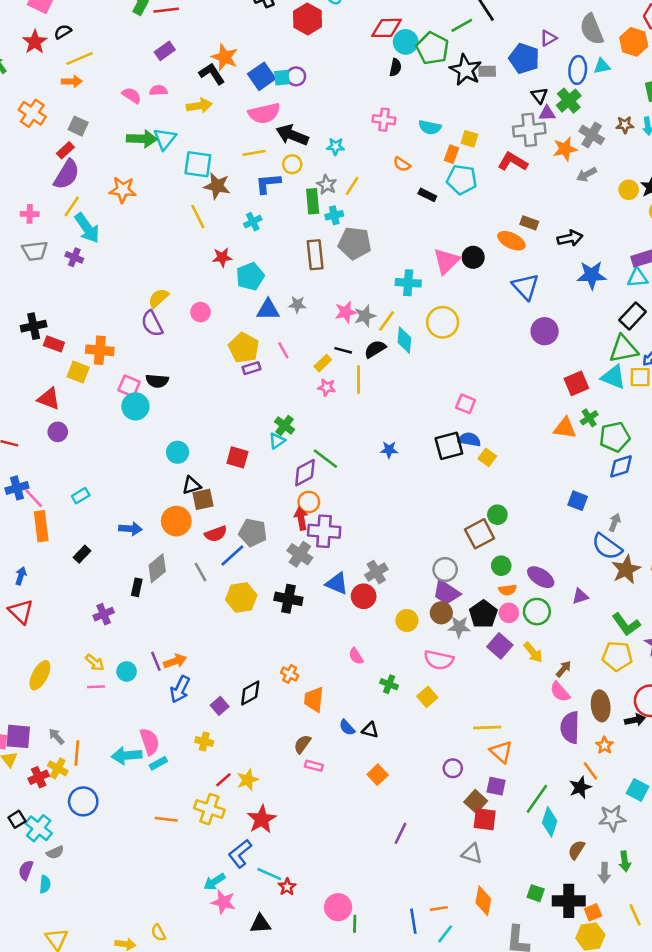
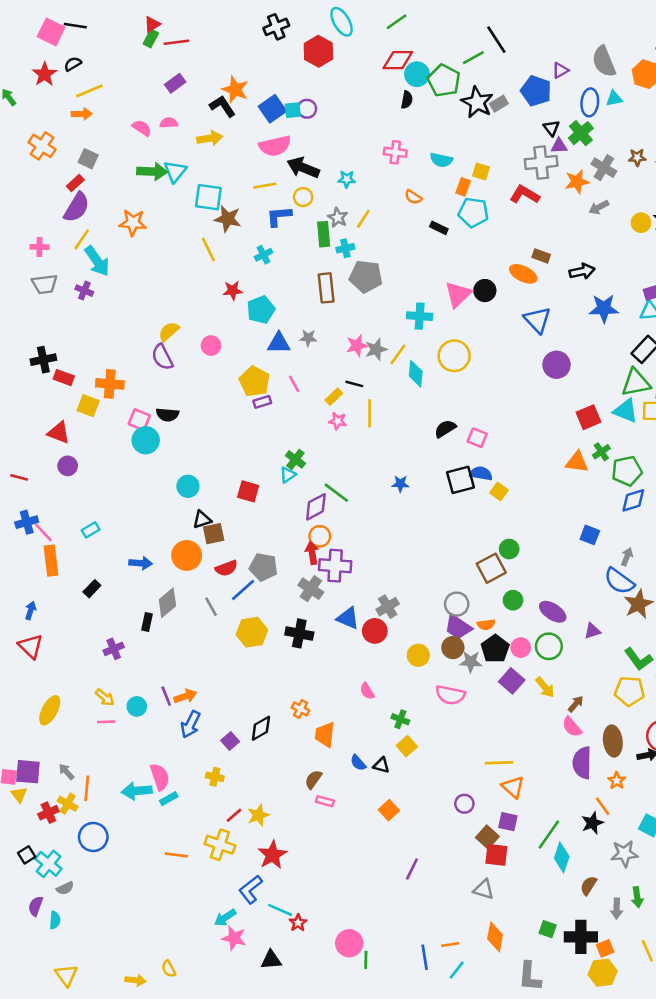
gray rectangle: (487, 71) -> (499, 104), turned -30
black semicircle: (375, 349) -> (445, 429), moved
orange semicircle: (508, 590) -> (486, 625), moved
yellow square: (427, 697) -> (407, 746), moved

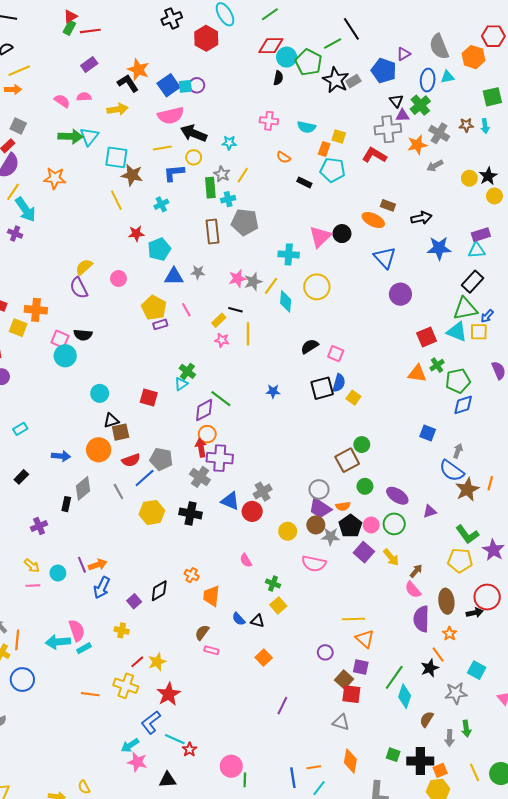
blue semicircle: (481, 474) -> (339, 383), turned 96

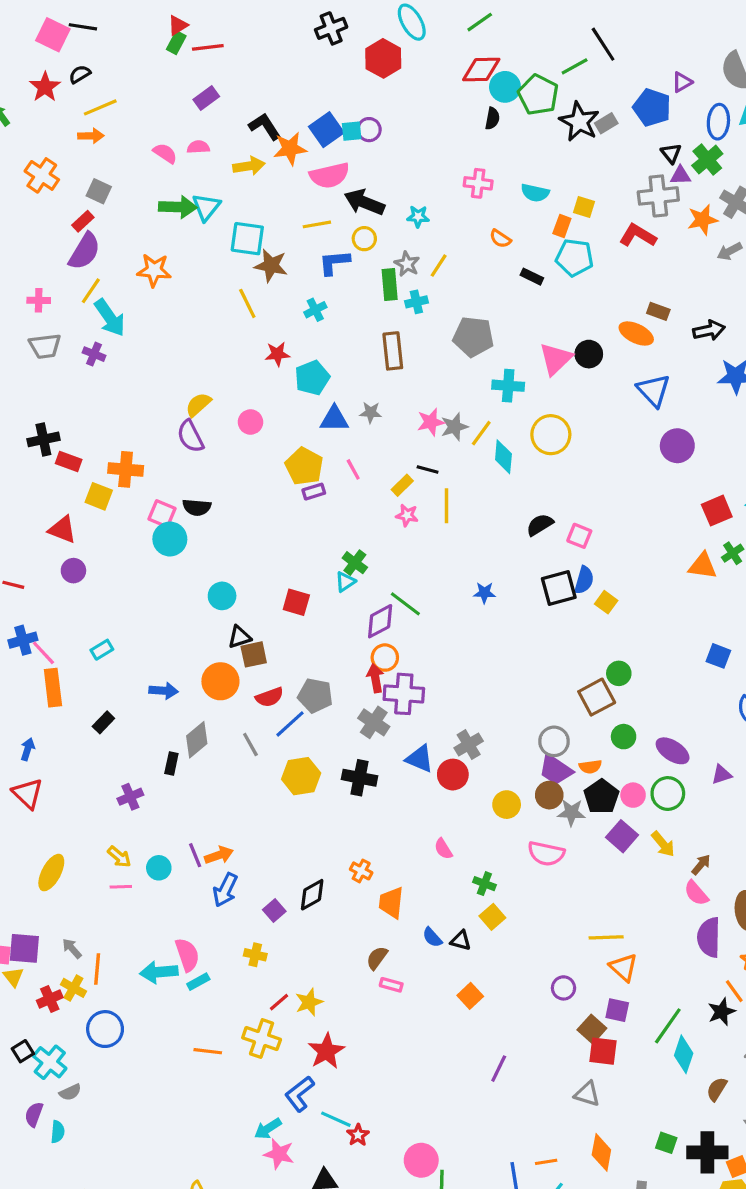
orange star: (138, 70) -> (290, 149), moved, turned -30
gray pentagon: (245, 222) -> (473, 337), moved

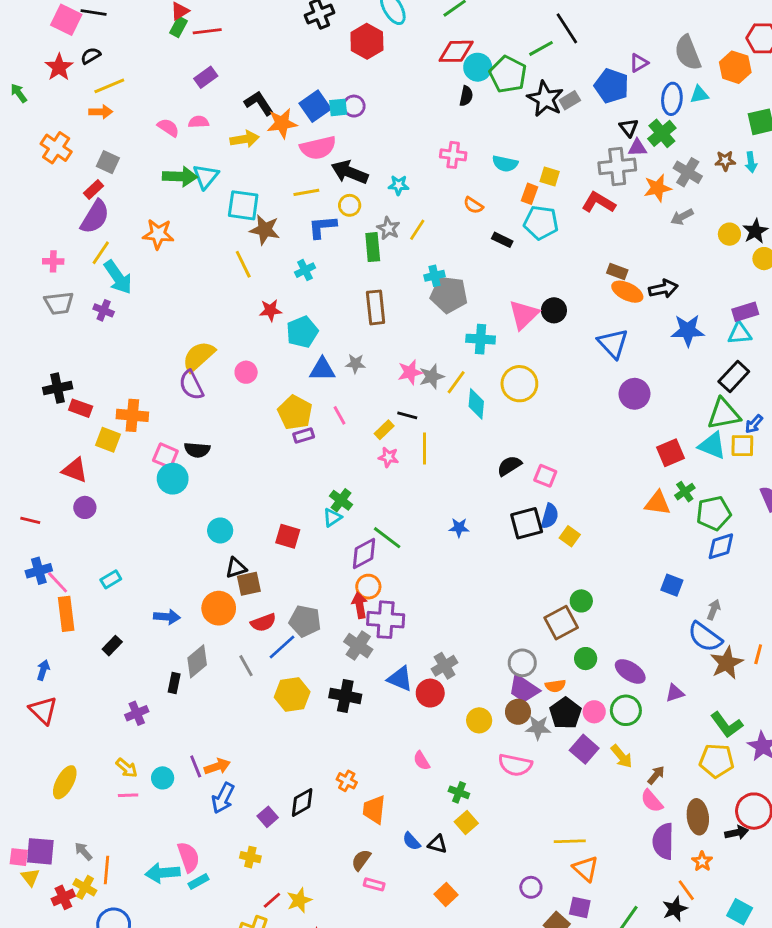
cyan cross: (416, 302) -> (435, 276), moved
orange ellipse: (636, 333) -> (627, 292), moved
yellow semicircle: (198, 405) -> (199, 356), size x1.4

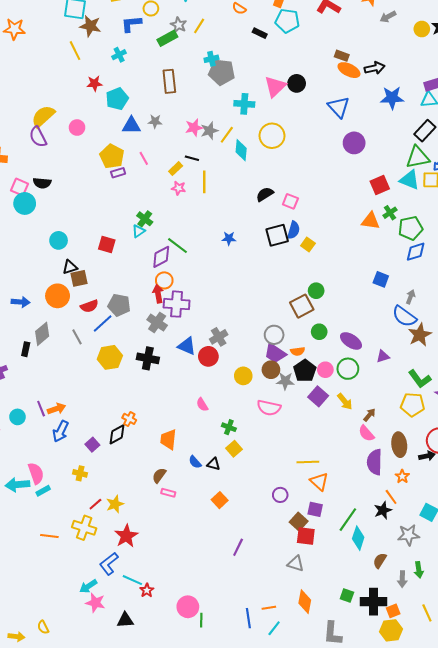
green rectangle: (373, 247) -> (167, 38), turned 66
orange cross: (347, 781) -> (129, 419), moved

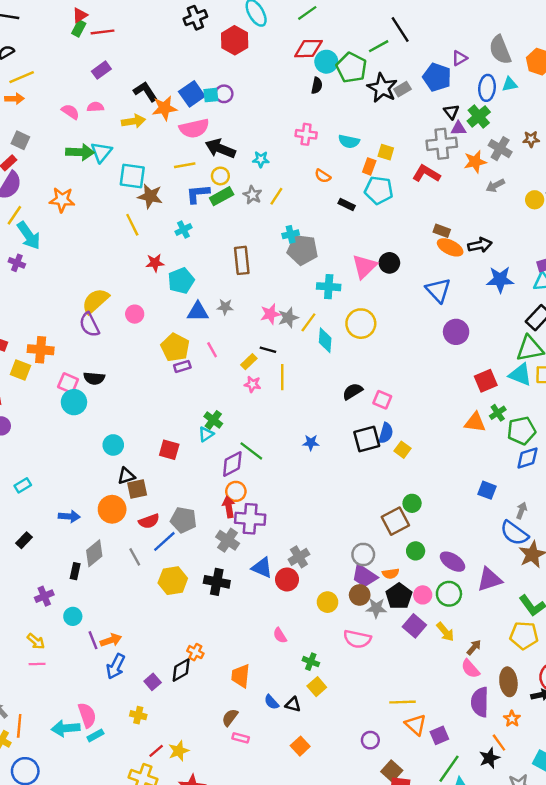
green rectangle: (167, 38) -> (222, 196), moved
purple triangle: (383, 356) -> (489, 579), size x1.6
cyan circle: (17, 417) -> (73, 616), moved
purple square: (315, 509) -> (439, 735), moved, turned -35

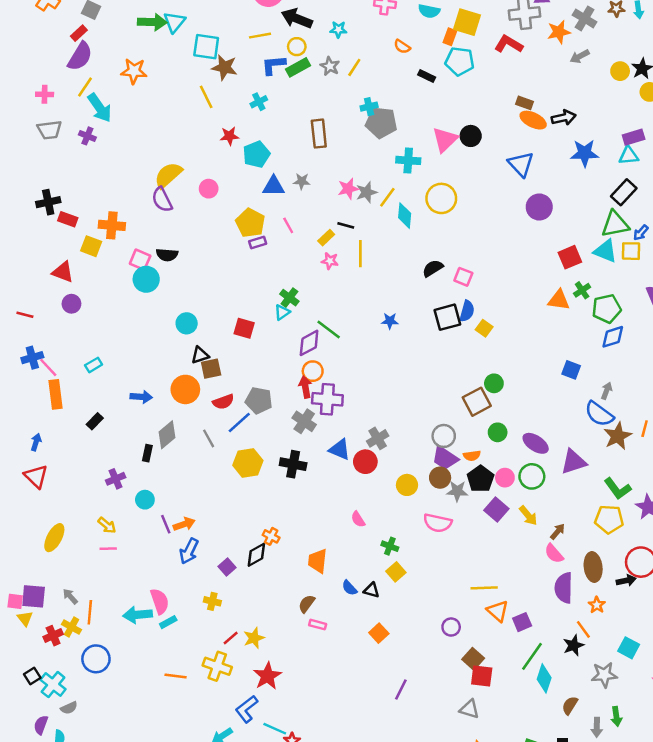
yellow square: (386, 152) -> (467, 22), size x1.6

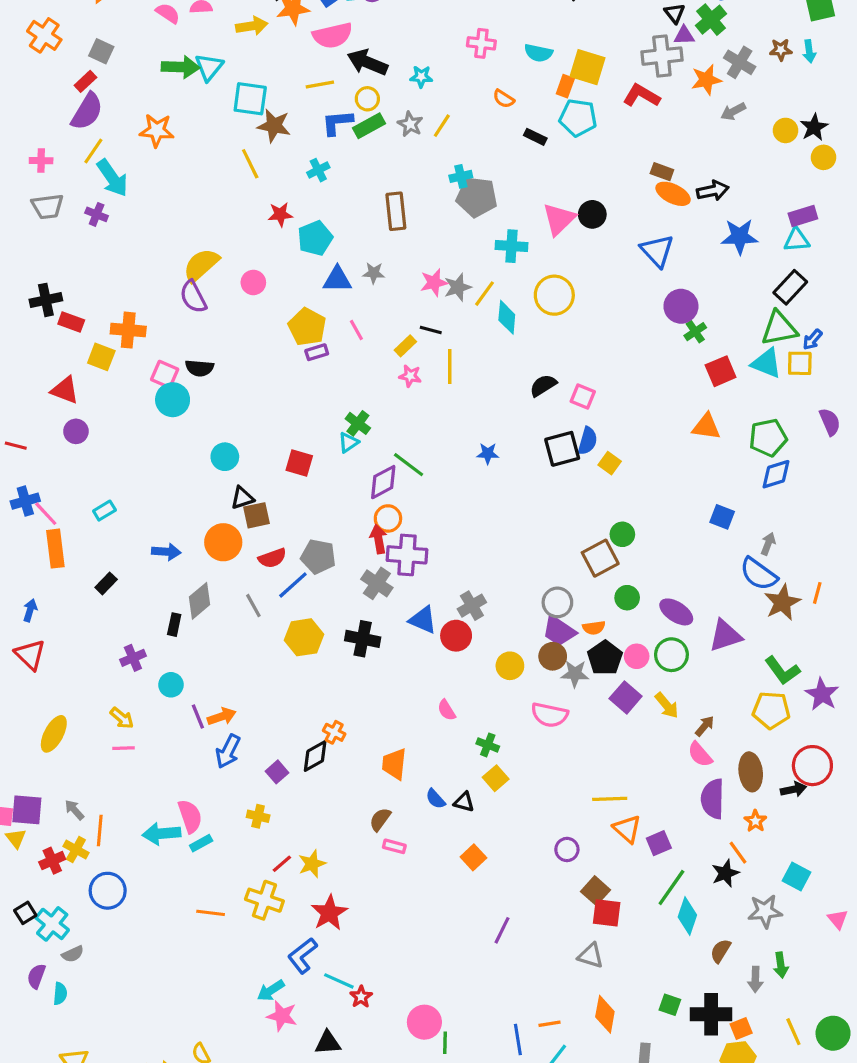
green cross: (582, 290) -> (695, 332), moved

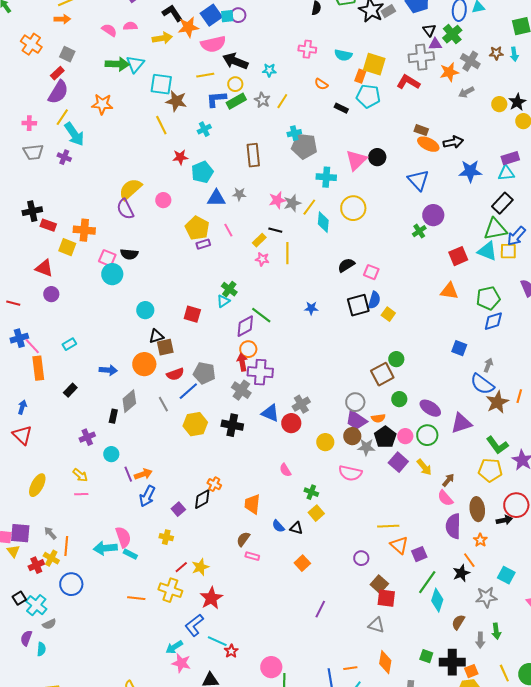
green cross: (695, 332) -> (419, 231), moved
blue arrow: (812, 340) -> (516, 236), size x1.5
cyan rectangle: (201, 843) -> (130, 554), turned 56

